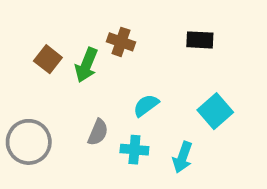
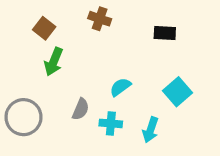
brown cross: (121, 42) -> (100, 19), moved
brown square: (48, 59) -> (44, 28), moved
green arrow: (86, 65) -> (54, 62), moved

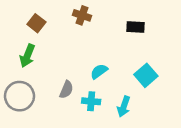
green arrow: (54, 62) -> (27, 56), moved

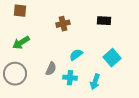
brown cross: (82, 15) -> (63, 24), moved, turned -32
brown square: (36, 23) -> (20, 11), moved, turned -32
green arrow: (27, 56) -> (21, 43), turned 36

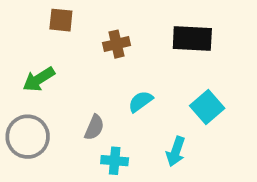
brown square: (20, 11) -> (61, 20), moved
black rectangle: (104, 21) -> (192, 39), size x1.5
cyan cross: (70, 78) -> (115, 161), moved

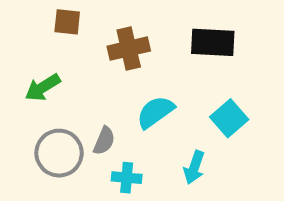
brown cross: (116, 44) -> (129, 49), size x1.4
cyan semicircle: (141, 101) -> (155, 112), size x1.4
gray circle: (28, 137) -> (59, 153), moved

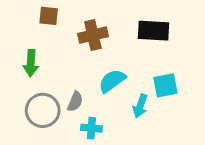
green arrow: (43, 87) -> (31, 63), turned -55
cyan square: (229, 118) -> (165, 85), turned 30
cyan arrow: (194, 167) -> (140, 106), moved

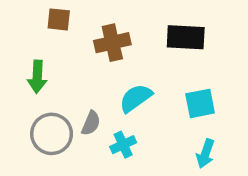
cyan arrow: (140, 106) -> (205, 154), moved
cyan cross: (91, 128) -> (123, 145), moved, turned -30

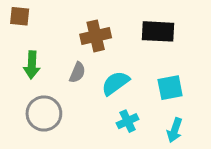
brown square: (59, 19) -> (20, 16), moved
gray semicircle: (91, 123) -> (77, 72), moved
cyan cross: (123, 145) -> (128, 121), moved

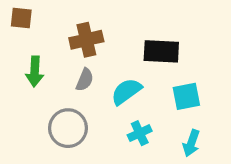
black rectangle: (158, 31) -> (161, 51), moved
brown cross: (96, 36) -> (86, 40), moved
gray circle: (44, 113) -> (68, 128), moved

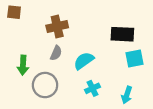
black rectangle: (161, 51) -> (122, 34), moved
green arrow: (35, 71) -> (23, 65), moved
cyan square: (186, 96) -> (134, 59), moved

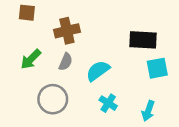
brown square: (14, 12) -> (27, 13), moved
green arrow: (23, 65) -> (31, 59), moved, turned 42
cyan cross: (93, 88) -> (108, 103), turned -32

